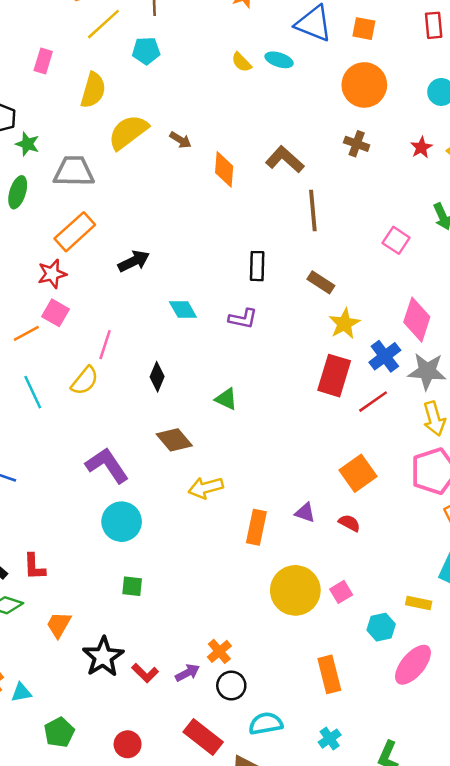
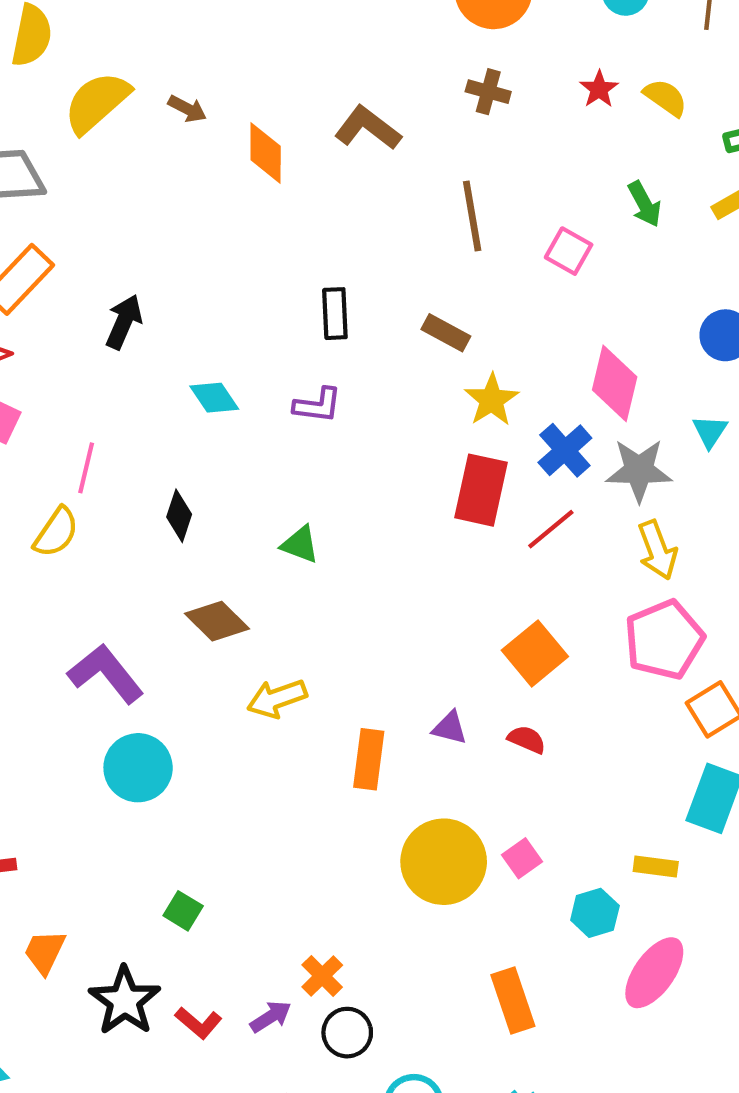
brown line: (313, 210) -> (472, 216), moved
black arrow: (134, 261) -> (124, 322), turned -36
green square: (132, 586) -> (183, 911), moved, turned 30

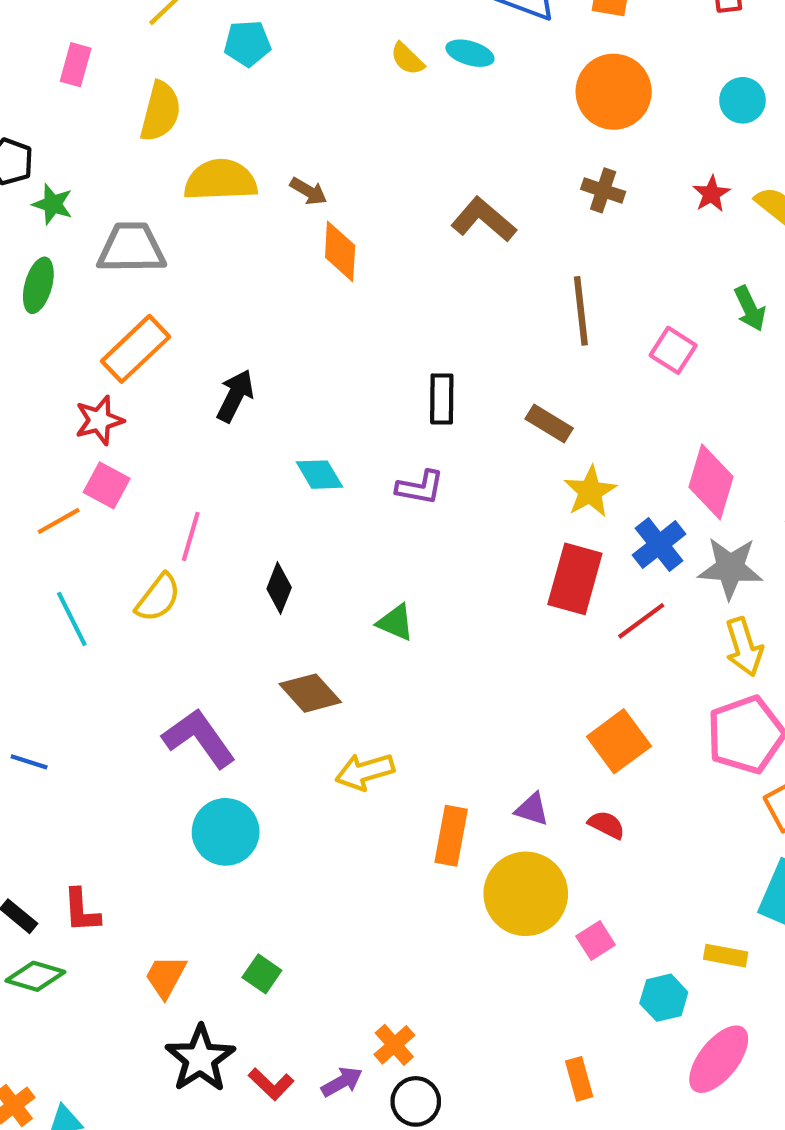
yellow semicircle: (97, 102) -> (221, 180), turned 36
orange diamond: (266, 153) -> (340, 251), moved
yellow circle: (444, 862) -> (526, 894), moved
orange trapezoid: (45, 952) -> (166, 977), moved
orange rectangle: (513, 1001) -> (579, 1079), size x0.7

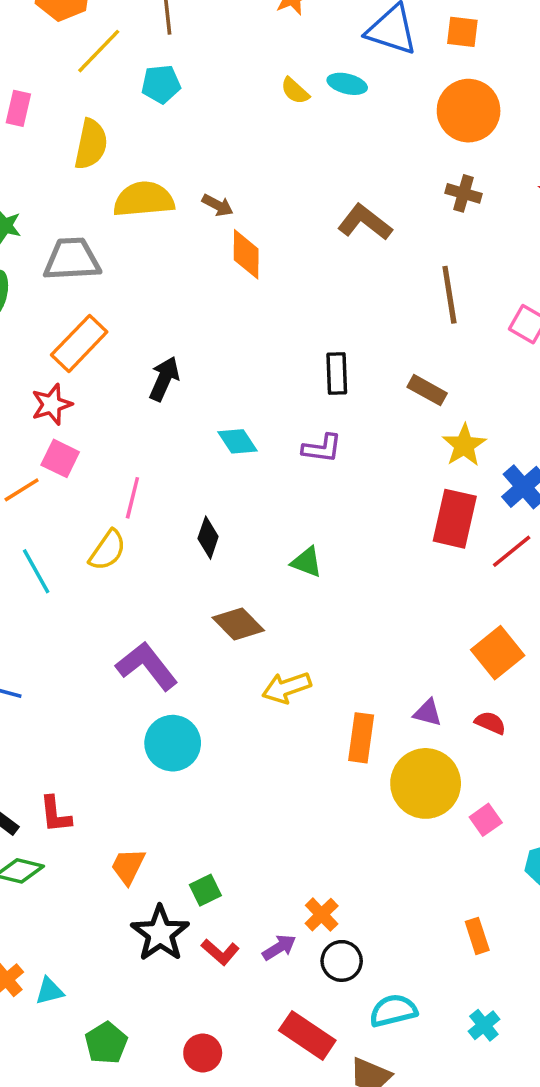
green square: (262, 974) -> (205, 890), moved, turned 32

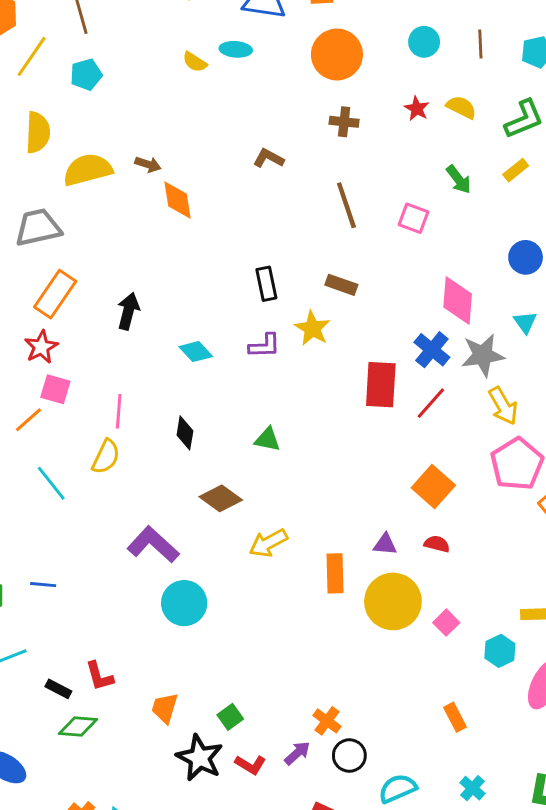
brown L-shape: (365, 222) -> (269, 158), size x0.7
yellow star: (464, 445) -> (312, 328), moved

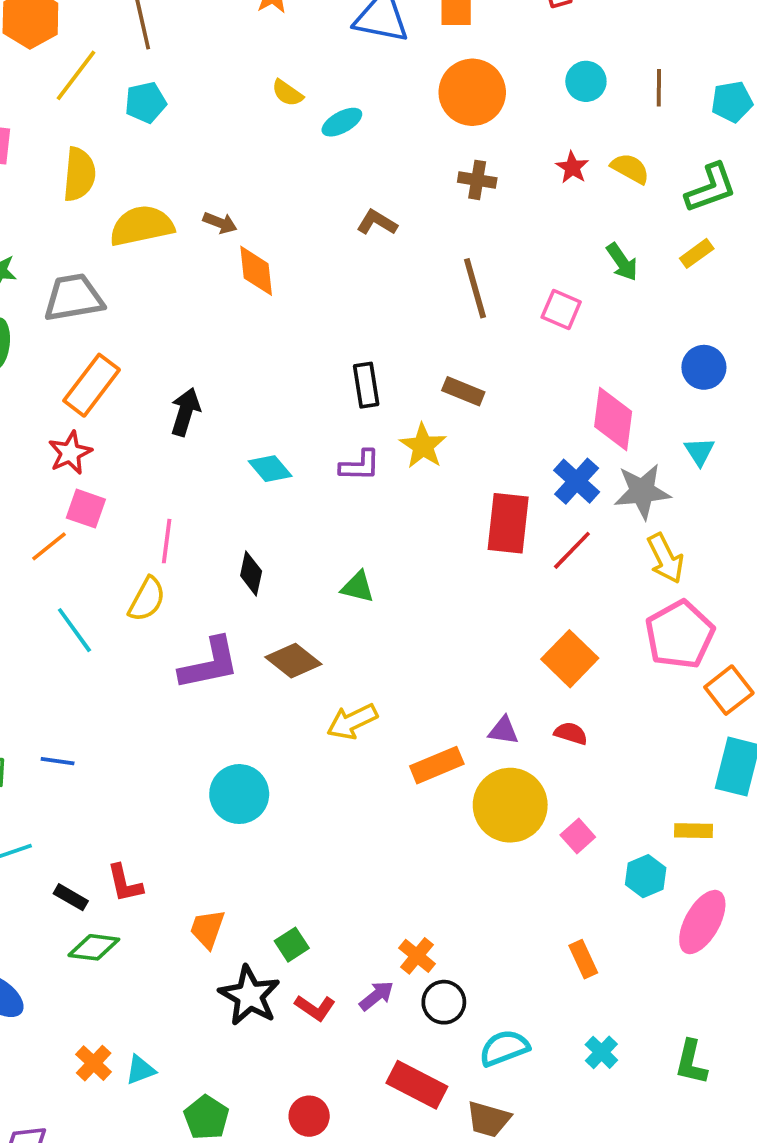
cyan ellipse: (236, 49) -> (342, 122), moved, turned -36
purple L-shape: (153, 545) -> (209, 664), moved, turned 123
orange rectangle: (335, 573) -> (437, 765), turned 66

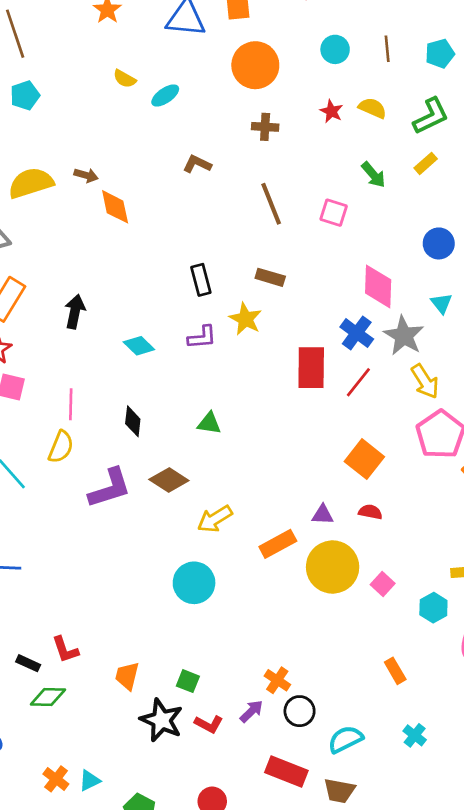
gray star: (642, 491) -> (404, 336), turned -30
cyan circle: (239, 794) -> (194, 583), moved
green square: (292, 945) -> (188, 681), turned -30

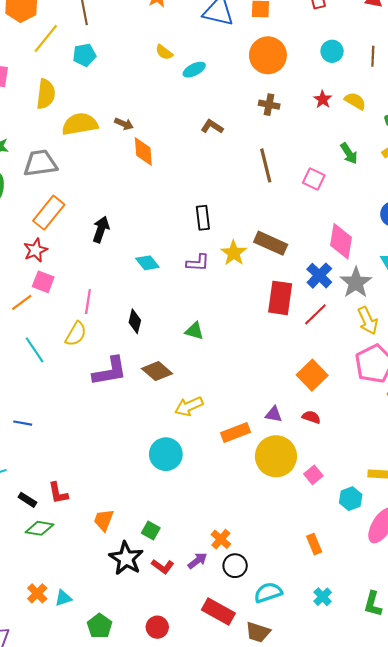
brown rectangle: (270, 277) -> (271, 243), moved, size x1.4

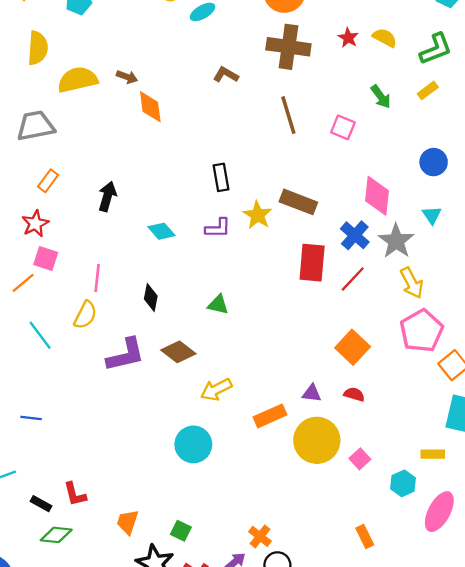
brown cross: (269, 105) -> (288, 47), size x1.8
orange rectangle: (49, 213) -> (48, 181), size x0.6

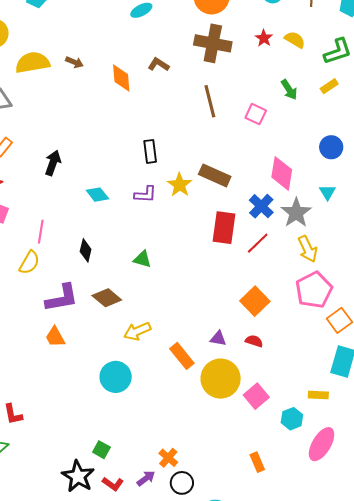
orange diamond: (150, 107) -> (121, 78), moved
orange rectangle: (270, 416) -> (182, 356), turned 72
pink square: (360, 459) -> (256, 396), size x1.4
orange trapezoid: (128, 522) -> (55, 337), moved, turned -50

